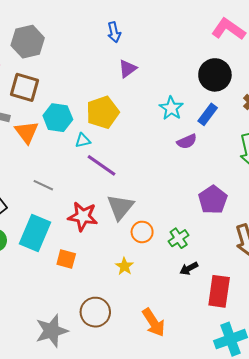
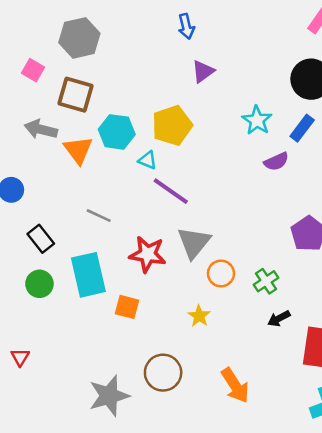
cyan triangle: (83, 140) -> (148, 160), turned 35
cyan rectangle: (35, 233) -> (88, 275), turned -36

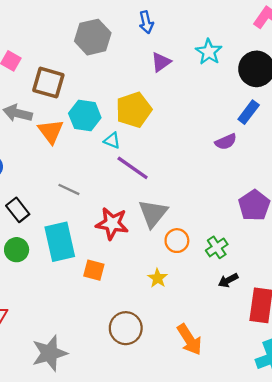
gray hexagon: (79, 38) -> (93, 37), moved
cyan star: (257, 120) -> (209, 52), moved
gray star: (109, 396) -> (50, 353), moved

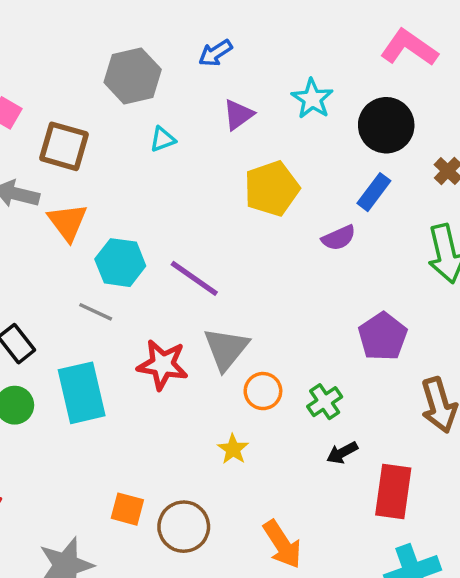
blue arrow: (146, 22) -> (215, 53), turned 70
yellow pentagon: (134, 110) -> (272, 189), moved
cyan hexagon: (85, 116) -> (120, 263), moved
cyan triangle: (112, 141) -> (163, 139), moved, turned -42
orange square: (94, 270) -> (127, 509), moved

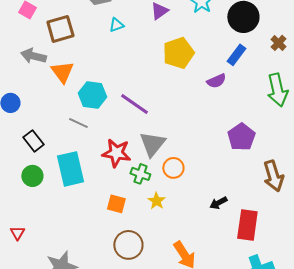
brown square: (64, 146) -> (60, 29), turned -32
green cross: (325, 402) -> (140, 174), moved, turned -36
orange square: (127, 509) -> (116, 204), moved

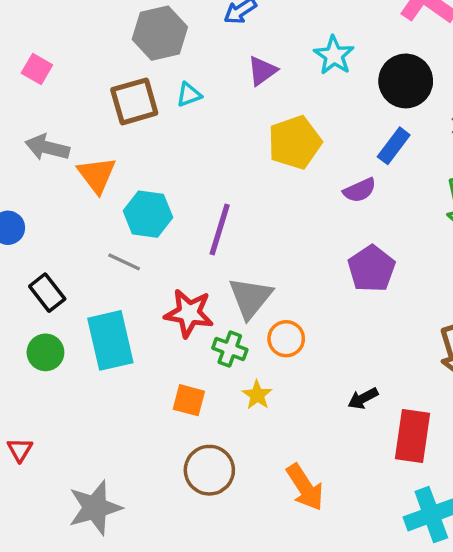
brown square: (60, 29) -> (134, 101), moved
purple line: (134, 104) -> (220, 229), turned 72
purple pentagon: (241, 137) -> (372, 269), moved

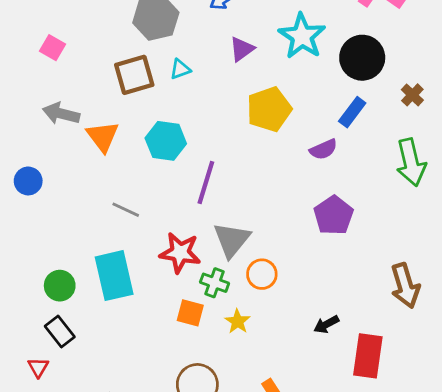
cyan star: (334, 55) -> (302, 36), size x1.4
cyan hexagon: (148, 214) -> (166, 141), moved
black rectangle: (47, 293) -> (60, 332), moved
orange square: (189, 400) -> (190, 313), moved

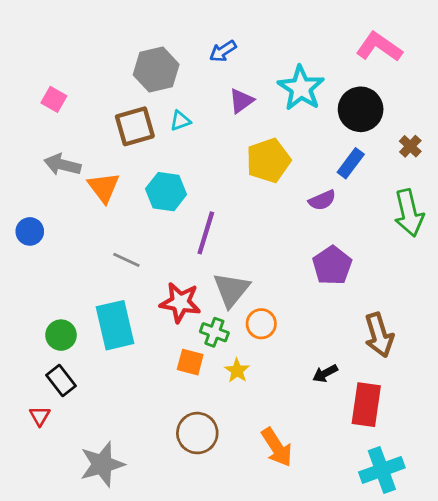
brown arrow: (405, 286) -> (379, 335), moved

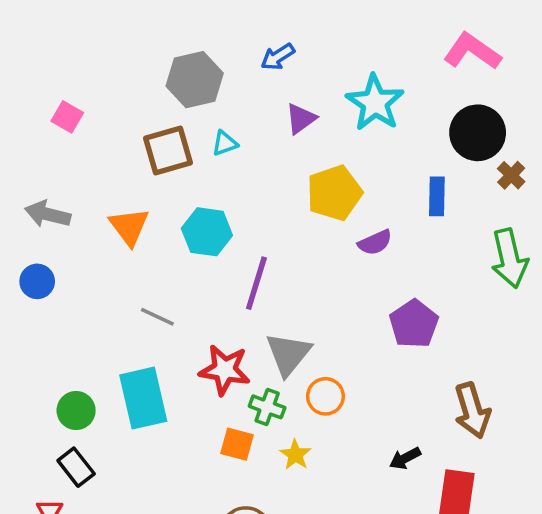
black circle: (361, 109) -> (478, 133), moved
blue rectangle: (351, 163) -> (437, 196), turned -36
gray arrow: (62, 165) -> (48, 214), moved
purple semicircle: (322, 200) -> (375, 242), moved

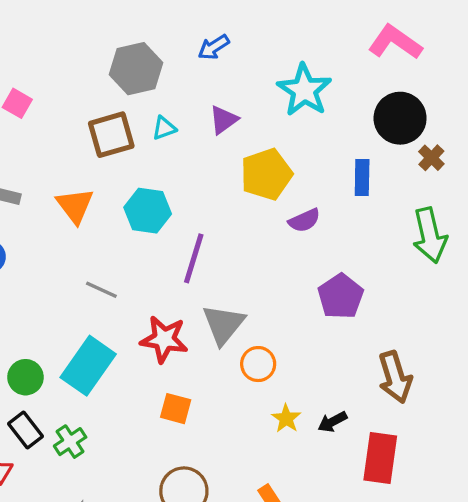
purple triangle: (301, 119) -> (223, 120), moved
cyan rectangle: (143, 398) -> (88, 366), turned 48
green cross: (267, 407) -> (70, 442), moved, turned 36
yellow star: (295, 455) -> (286, 418), moved

